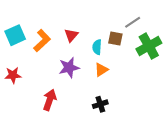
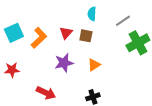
brown square: (115, 38) -> (86, 36), moved
cyan semicircle: (97, 47) -> (92, 14), moved
red arrow: (50, 100) -> (46, 93), turned 96

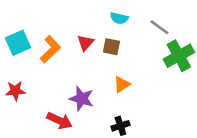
cyan semicircle: (92, 14) -> (119, 18), turned -80
gray line: (123, 21) -> (159, 27), turned 70
purple star: (64, 63) -> (82, 99), moved, turned 30

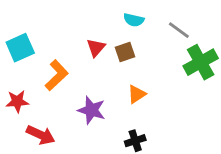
brown square: (111, 47) -> (125, 52), turned -30
orange L-shape: (50, 49) -> (57, 75), moved
red arrow: (60, 121) -> (41, 135), moved

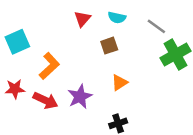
red triangle: (96, 48) -> (82, 19), moved
purple star: (92, 110) -> (80, 97), turned 30
red arrow: (41, 135) -> (45, 100), moved

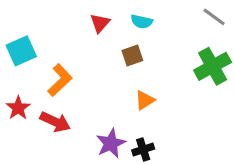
gray line: (156, 26) -> (214, 17), moved
red star: (15, 89) -> (18, 108), turned -30
purple star: (80, 97) -> (111, 143), moved

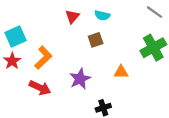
orange triangle: (145, 100) -> (121, 72), moved, turned 32
red star: (18, 108) -> (12, 61), moved
purple star: (111, 143) -> (80, 79), moved

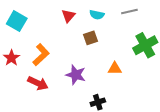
gray line: (154, 12) -> (129, 12), moved, turned -49
cyan square: (16, 37) -> (17, 21), moved, turned -36
purple star: (80, 79) -> (76, 75), turned -30

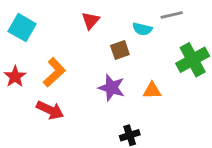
cyan semicircle: (97, 15) -> (142, 29), moved
purple star: (76, 75) -> (112, 88), moved

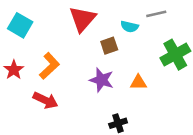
red triangle: (91, 21) -> (82, 19), size x1.6

